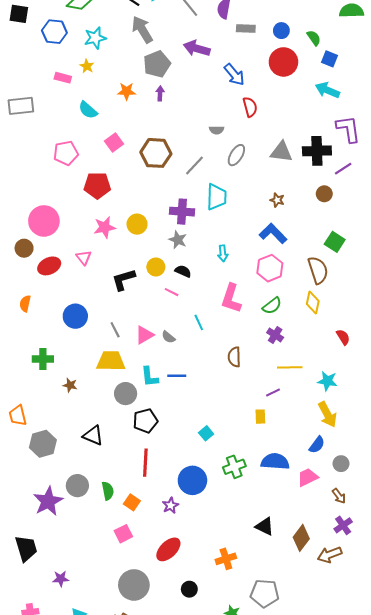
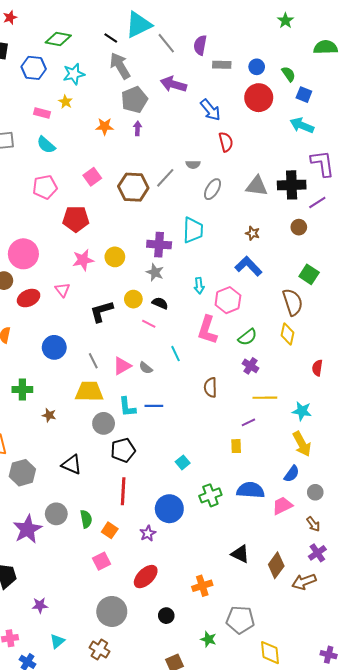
cyan semicircle: (88, 110) -> (46, 145), moved
gray line: (195, 166) -> (165, 178), moved
pink hexagon: (270, 268) -> (228, 300), moved
red semicircle: (343, 337) -> (317, 368), turned -140

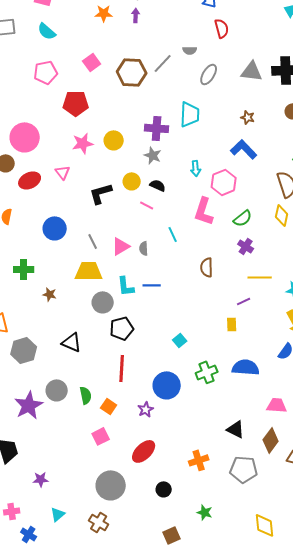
gray semicircle: (146, 368) -> (144, 248), turned 48
pink trapezoid: (282, 506) -> (277, 405), moved, turned 30
gray pentagon: (240, 620) -> (244, 469), moved

